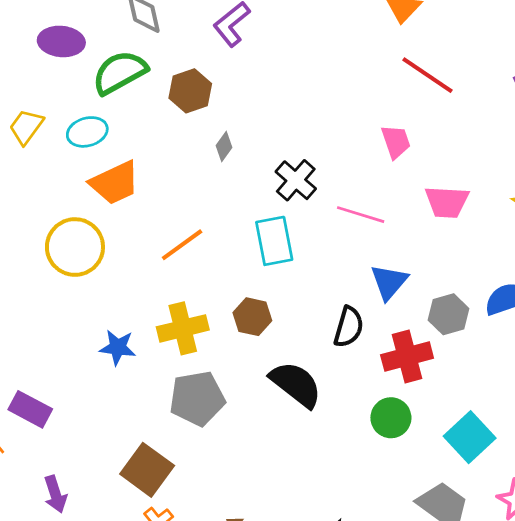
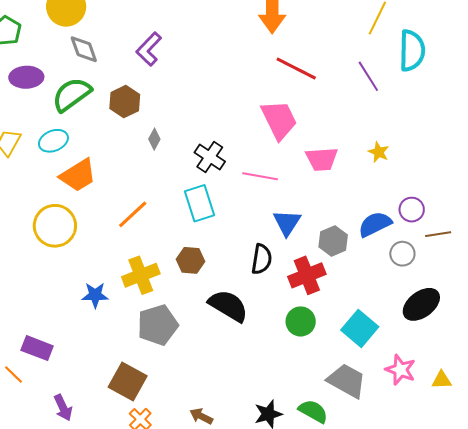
pink trapezoid: (396, 142) -> (279, 120), size x1.6

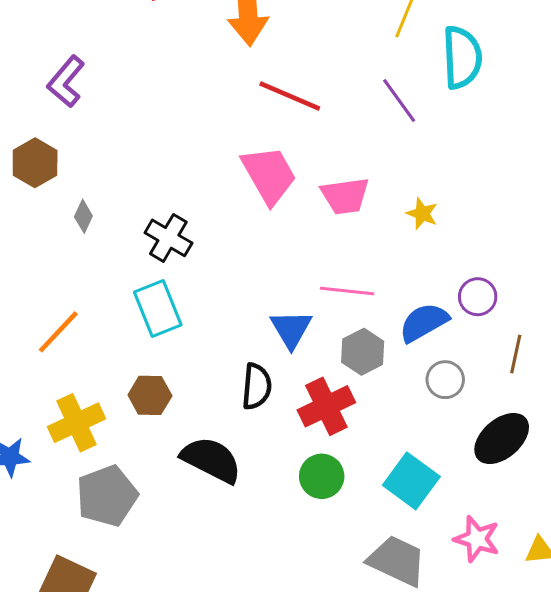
pink trapezoid: (322, 159) -> (345, 196), moved
pink line: (260, 176) -> (347, 291), moved
brown line: (438, 234) -> (516, 354), moved, turned -65
gray circle: (402, 254) -> (445, 380), moved

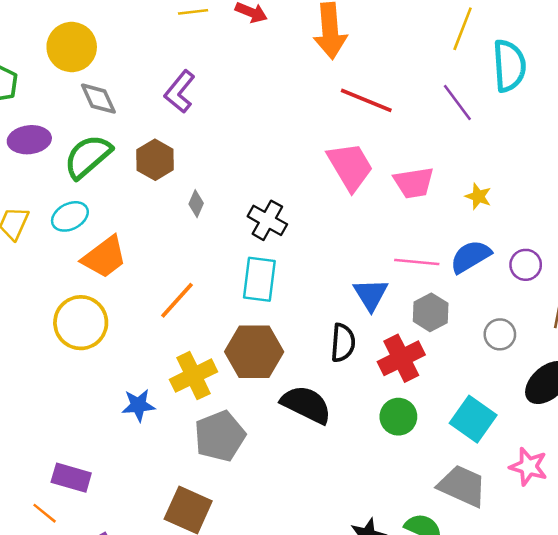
cyan rectangle: (158, 308) -> (259, 279), turned 30
blue semicircle: (424, 322) -> (471, 257), moved
brown hexagon: (150, 395) -> (254, 352), size x1.6

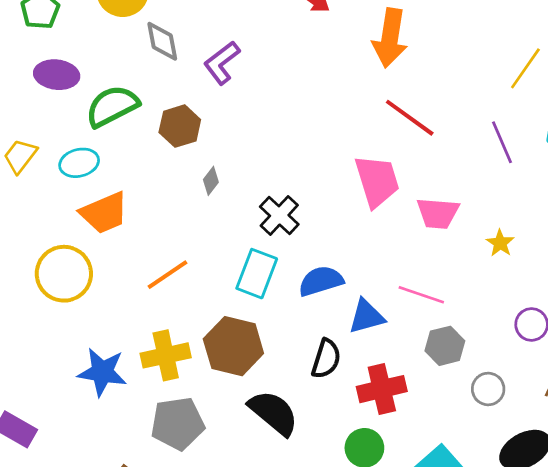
gray diamond: (98, 99) -> (162, 41), moved
blue semicircle: (471, 257) -> (321, 281), moved
blue triangle: (371, 294) -> (366, 316), turned 33
gray hexagon: (431, 312) -> (445, 346), moved
blue star: (138, 405) -> (102, 372), size x1.4

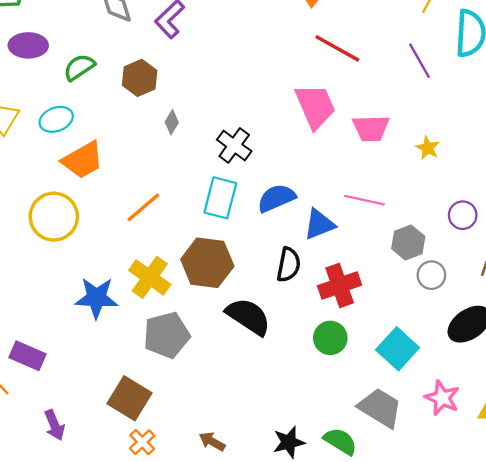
green semicircle: (112, 106) -> (79, 67), size x0.7
gray hexagon: (445, 346) -> (408, 242), moved
yellow cross: (166, 355) -> (150, 277), turned -36

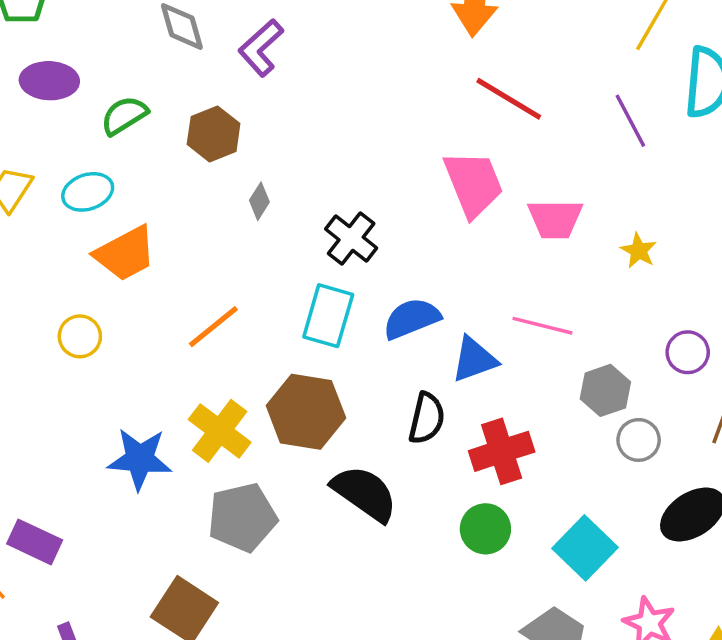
yellow circle: (54, 217) -> (80, 336), size x0.6

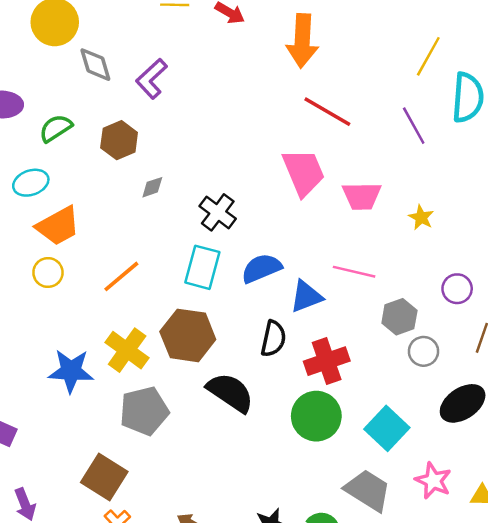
gray diamond: (259, 201) -> (152, 187), turned 40
yellow circle: (80, 336) -> (48, 273), moved
green circle: (485, 529) -> (316, 416), size x1.4

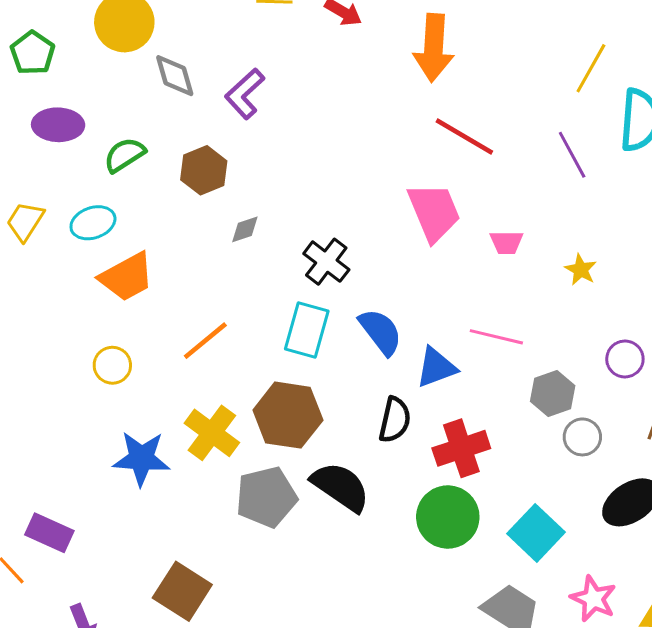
pink trapezoid: (362, 196) -> (506, 242), size x0.7
blue semicircle: (261, 268) -> (381, 332), turned 75
yellow circle: (48, 273) -> (112, 365), moved
gray pentagon: (144, 411) -> (266, 497), moved

